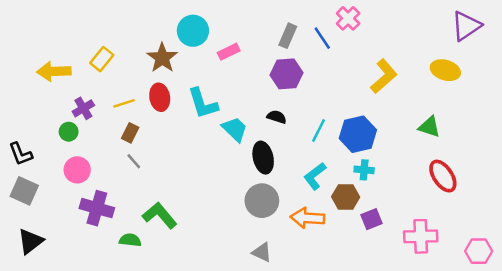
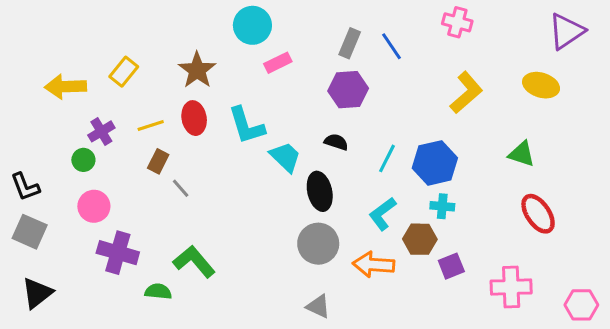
pink cross: (348, 18) -> (457, 22), moved, turned -30
cyan circle: (193, 31) -> (252, 25), moved
gray line: (134, 161) -> (181, 188), moved

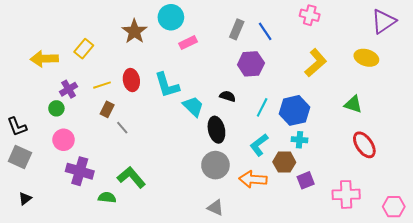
brown star: (197, 70) -> (134, 31), moved
purple hexagon: (348, 90) -> (251, 64), moved
black triangle: (37, 293) -> (25, 199), size x0.6

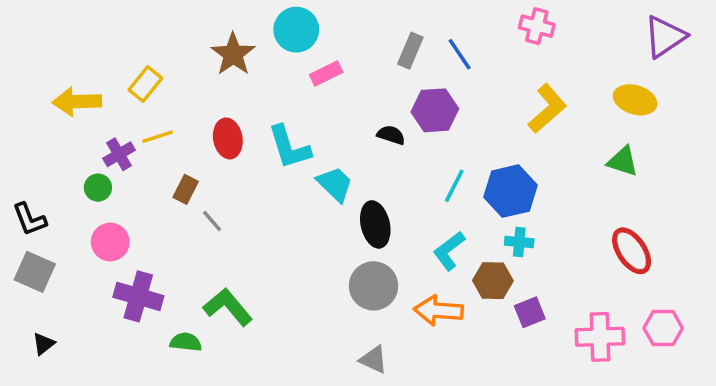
yellow line: (102, 85) -> (158, 137), moved
black semicircle: (228, 96) -> (391, 135), moved
green triangle: (353, 104) -> (623, 161), moved
pink hexagon: (394, 207) -> (663, 328), moved

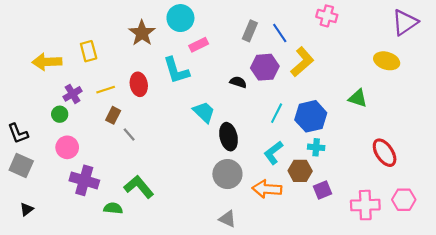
yellow rectangle: (145, 84) -> (89, 51), turned -54
yellow L-shape: (547, 109) -> (302, 62), moved
yellow line: (158, 137) -> (106, 90), moved
cyan L-shape: (289, 147) -> (176, 70), moved
green triangle: (623, 161) -> (358, 98), moved

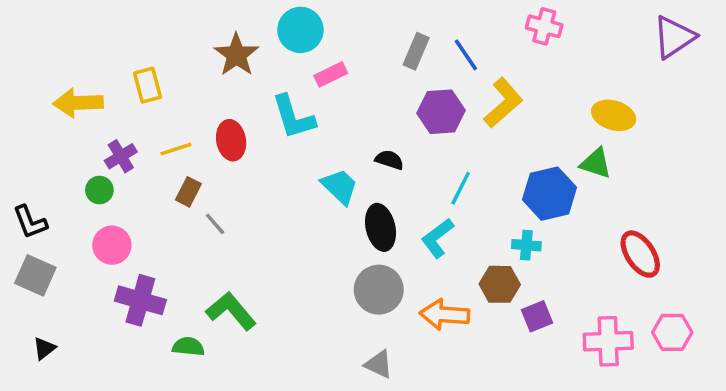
yellow ellipse: (387, 61) -> (614, 115), moved
black semicircle: (238, 82) -> (389, 160), moved
blue hexagon: (311, 116) -> (549, 194), moved
cyan L-shape: (273, 153) -> (437, 238), moved

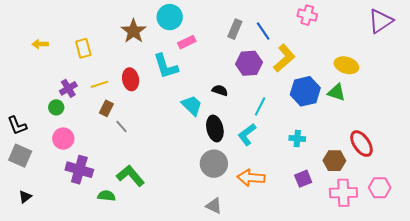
yellow arrow: (78, 103) -> (40, 44), moved, size x0.6
blue hexagon: (549, 194) -> (305, 91), moved
brown hexagon: (500, 284) -> (334, 161), moved

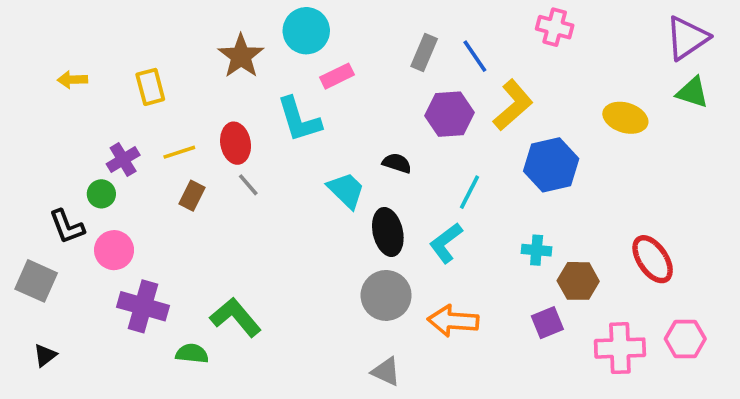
green triangle: (336, 92) -> (692, 92), moved
black L-shape: (17, 125) -> (67, 227), moved
gray line: (121, 126) -> (248, 185), moved
brown hexagon: (334, 161) -> (578, 281), moved

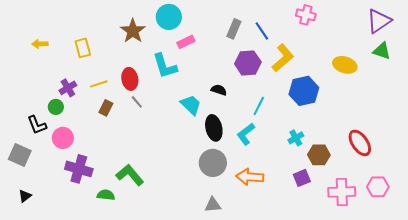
cyan cross: (537, 250) -> (296, 138), turned -35
gray triangle: (386, 372) -> (213, 205), turned -30

